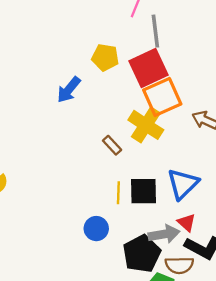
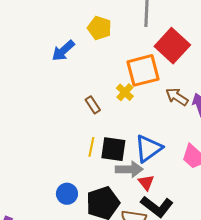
red square: (148, 68) -> (172, 46), moved, turned -32
yellow cross: (146, 125) -> (125, 92), size x0.6
blue circle: (96, 229) -> (67, 194), moved
gray arrow: (164, 234) -> (129, 169), moved

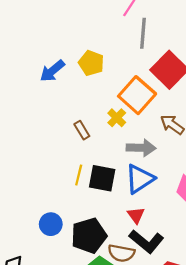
yellow pentagon: (99, 28) -> (91, 63), moved
orange square: (143, 70) -> (137, 95), turned -36
gray arrow: (129, 169) -> (141, 148), moved

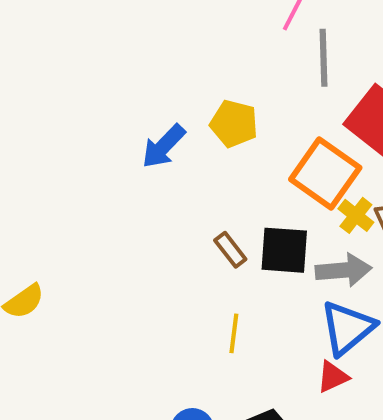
yellow cross: (117, 118) -> (356, 215), moved
black square: (102, 178) -> (284, 250), moved
red triangle: (136, 215) -> (333, 377), moved, turned 48

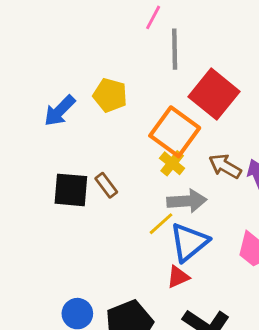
yellow cross: (356, 215) -> (172, 163), moved
black square: (284, 250) -> (71, 190), moved
yellow line: (234, 333) -> (161, 224), moved, turned 40

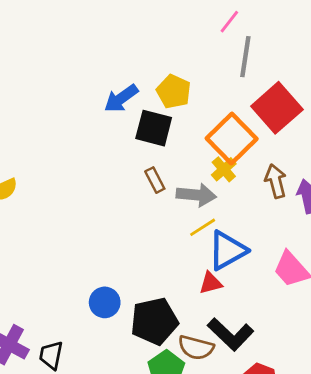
brown arrow: (225, 166) -> (276, 181), turned 36
black square: (71, 190) -> (154, 128), moved
gray arrow: (187, 201) -> (196, 195), moved

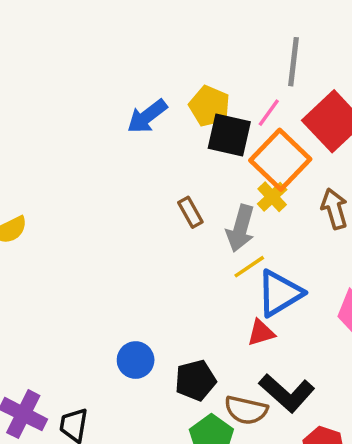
pink line: (229, 22) -> (269, 113), moved
black square: (154, 128) -> (229, 135), moved
gray arrow: (196, 195) -> (240, 228), turned 102
black pentagon: (154, 321) -> (195, 380), size x0.7

